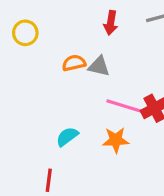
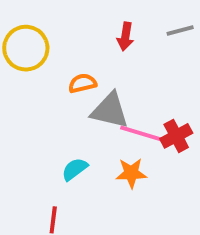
yellow circle: (25, 33) -> (26, 48), size x1.5
gray triangle: (99, 66) -> (110, 111), moved, size x1.5

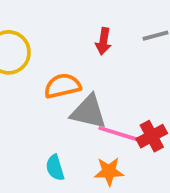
orange semicircle: (82, 83) -> (62, 86), size x1.4
cyan semicircle: (75, 169) -> (55, 168), turned -70

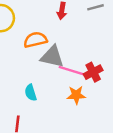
orange star: (109, 171) -> (76, 95), moved

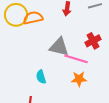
orange semicircle: (35, 40) -> (33, 18), moved
red cross: (93, 72) -> (93, 41), moved

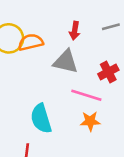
gray triangle: (59, 47) -> (66, 62), moved
cyan semicircle: (41, 77) -> (41, 119), size x1.6

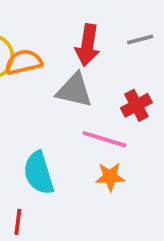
red arrow: (75, 31) -> (88, 45), size x1.5

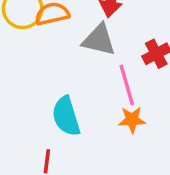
pink line: (104, 139) -> (127, 85), turned 57

